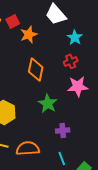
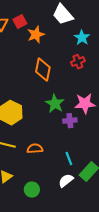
pink star: (78, 86) -> (85, 104), moved
purple cross: (63, 130) -> (70, 121), moved
orange semicircle: (28, 148) -> (35, 149), size x0.7

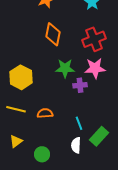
red cross: (78, 62) -> (94, 39), moved, size x1.6
green star: (55, 104) -> (65, 68), turned -30
white semicircle: (66, 181) -> (76, 145), turned -49

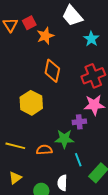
green star: (65, 68) -> (64, 139), moved
yellow hexagon: (21, 77) -> (31, 103), moved
white semicircle: (76, 145) -> (62, 183), moved

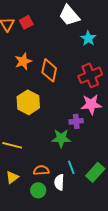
orange star: (45, 36) -> (23, 61), moved
orange semicircle: (44, 150) -> (41, 170), moved
cyan line: (78, 160) -> (71, 167), moved

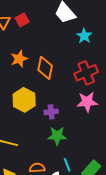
purple cross: (76, 121) -> (51, 112), moved

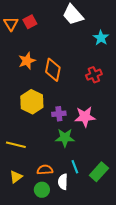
cyan star: (84, 36) -> (101, 38), moved
red cross: (86, 73) -> (94, 75), size x0.7
pink star: (87, 102) -> (85, 117), moved

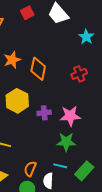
red square: (30, 22) -> (27, 13), moved
green star: (65, 138) -> (66, 142), moved
cyan line: (75, 167) -> (60, 166), turned -56
orange semicircle: (45, 170) -> (30, 169), turned -63

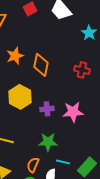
red cross: (79, 74) -> (82, 70), turned 35
green star: (66, 142) -> (48, 142), moved

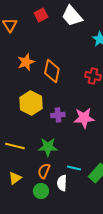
green star: (48, 142) -> (48, 147), moved

